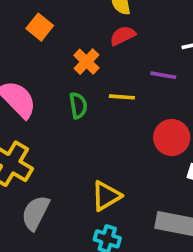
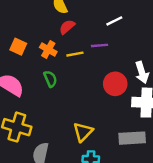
orange square: (40, 27) -> (18, 47), moved
yellow line: (122, 97) -> (75, 54), moved

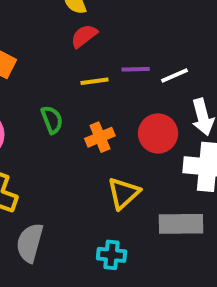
white line: (114, 21) -> (174, 75), moved
orange cross: (48, 49) -> (100, 137), moved, turned 35
yellow triangle: (83, 132) -> (124, 193), moved

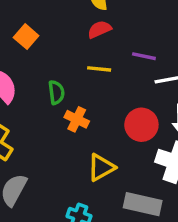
purple line: (136, 69) -> (144, 56), moved
orange cross: (100, 137) -> (77, 119), moved, turned 35

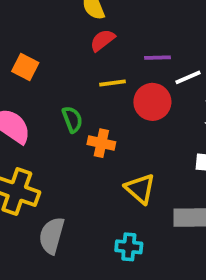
red circle: (141, 125) -> (152, 102), moved
yellow triangle: (101, 167) -> (140, 189), turned -36

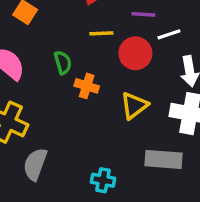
yellow triangle: (140, 189) -> (134, 106), moved, turned 36

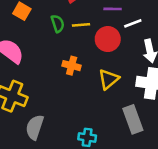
green semicircle: (63, 63) -> (58, 24), moved
gray rectangle: (164, 159) -> (133, 119), turned 68

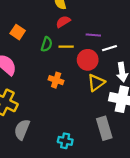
green semicircle: (58, 24) -> (47, 44), turned 32
yellow triangle: (109, 79) -> (96, 83), moved

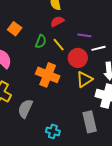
yellow line: (66, 47) -> (59, 45), turned 48
orange cross: (56, 80) -> (48, 75), size x1.6
gray semicircle: (22, 130) -> (25, 109), moved

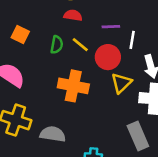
red semicircle: (57, 21) -> (73, 15), turned 48
white line: (98, 48) -> (132, 40), turned -56
gray semicircle: (25, 109) -> (53, 134), turned 84

